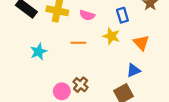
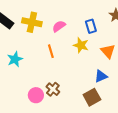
pink semicircle: (87, 15) -> (59, 26), turned 128
orange line: (78, 43) -> (51, 51), turned 72

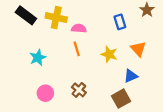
pink semicircle: (59, 26) -> (79, 28), moved, turned 40
yellow star: (81, 45) -> (109, 54), moved
pink circle: (36, 95) -> (45, 93), moved

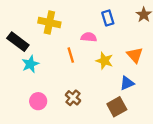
black rectangle: (26, 15) -> (18, 42), moved
blue rectangle: (120, 22) -> (108, 18), moved
pink semicircle: (79, 28) -> (89, 37), moved

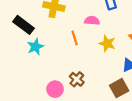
pink circle: (38, 101) -> (55, 89), moved

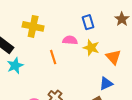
yellow star: (107, 43) -> (91, 48), moved

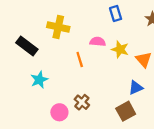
blue rectangle: (88, 22) -> (116, 14), moved
cyan star: (15, 66) -> (39, 80), moved

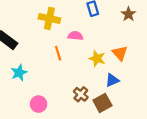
yellow cross: (58, 27) -> (49, 18), moved
yellow star: (120, 49) -> (97, 59), moved
brown cross: (82, 102) -> (81, 94), moved

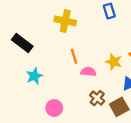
pink semicircle: (75, 36) -> (88, 72), moved

